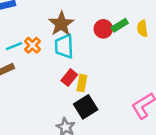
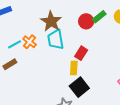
red rectangle: (69, 78) -> (81, 53), moved

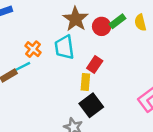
brown star: (51, 21) -> (76, 19), moved
cyan line: (14, 44) -> (22, 67), moved

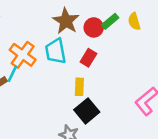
orange cross: (33, 49) -> (23, 55), size x1.5
red rectangle: (95, 65) -> (88, 58), moved
cyan line: (22, 67) -> (12, 74), turned -35

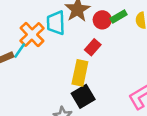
cyan trapezoid: (56, 51) -> (56, 23), moved
yellow rectangle: (79, 87) -> (80, 73), size x1.5

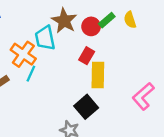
cyan line: (20, 50) -> (31, 74), moved
yellow rectangle: (80, 73) -> (98, 75), moved

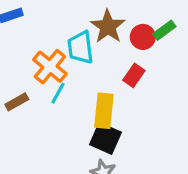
yellow rectangle: (98, 75) -> (104, 111), moved
black square: (86, 107) -> (105, 138), moved, turned -30

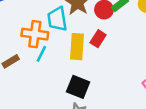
orange cross: (50, 67) -> (35, 34), turned -30
yellow rectangle: (104, 111) -> (77, 47), moved

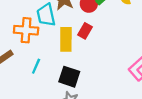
cyan line: (41, 54) -> (36, 66), moved

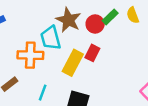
yellow rectangle: (66, 39) -> (73, 63), turned 30

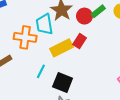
yellow rectangle: (73, 63) -> (61, 48), turned 30
cyan line: (43, 93) -> (41, 71), moved

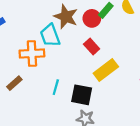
red rectangle: (80, 41) -> (92, 46), turned -64
yellow rectangle: (61, 48) -> (106, 70), moved

